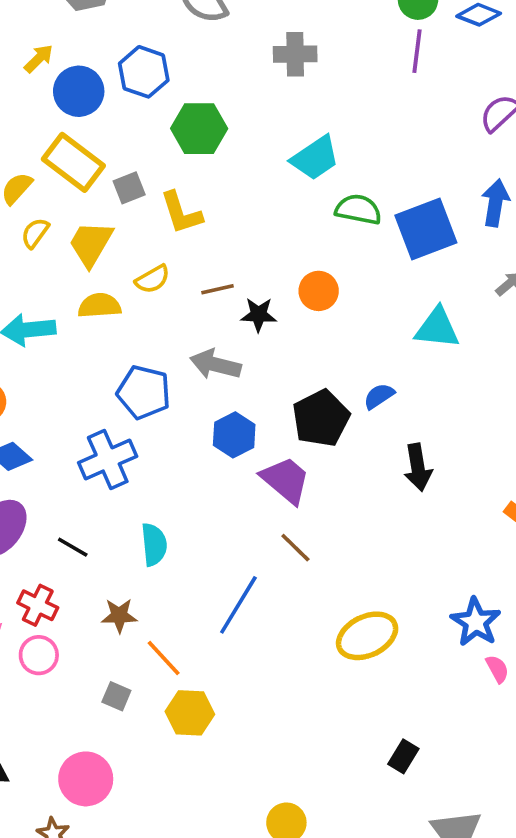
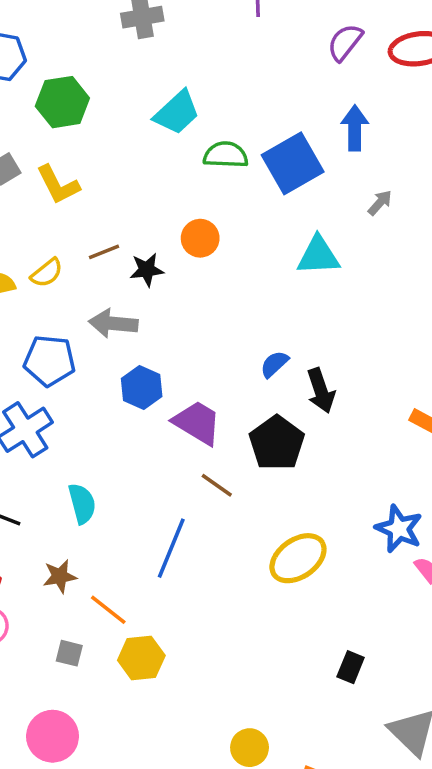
yellow semicircle: (153, 279) -> (47, 273), moved
blue semicircle: (379, 396) -> (274, 364), moved
black pentagon: (321, 418) -> (277, 443), moved

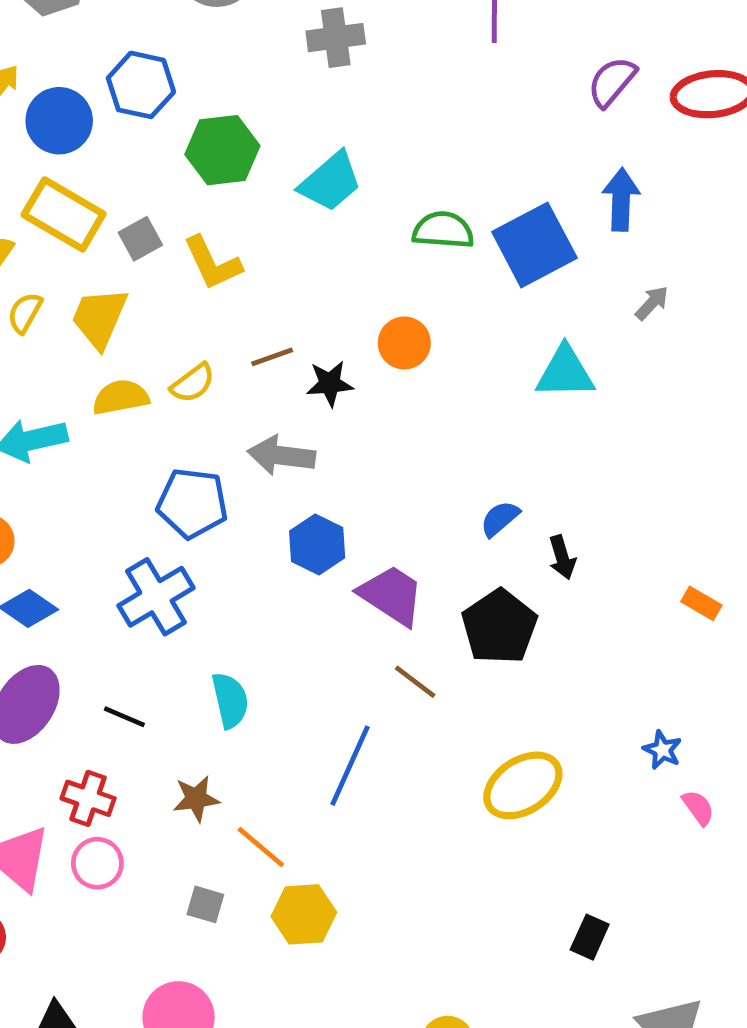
cyan trapezoid: (177, 113) -> (330, 182), moved
black arrow: (321, 391) -> (562, 557), size x0.7
blue star: (399, 529) -> (662, 750), size x0.6

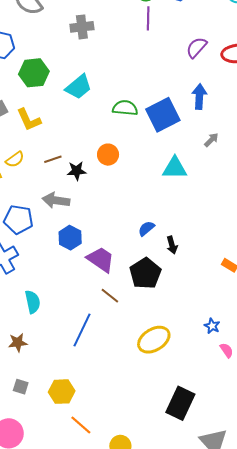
yellow semicircle: (193, 383) -> (15, 159), moved
orange line: (261, 847) -> (81, 425), moved
black rectangle: (590, 937) -> (180, 403), size x1.8

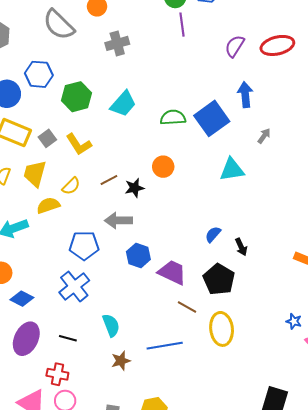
blue line: (82, 330) -> (165, 346), turned 64
yellow ellipse: (154, 340) -> (222, 329), moved, turned -56
brown star: (18, 343) -> (121, 361), moved

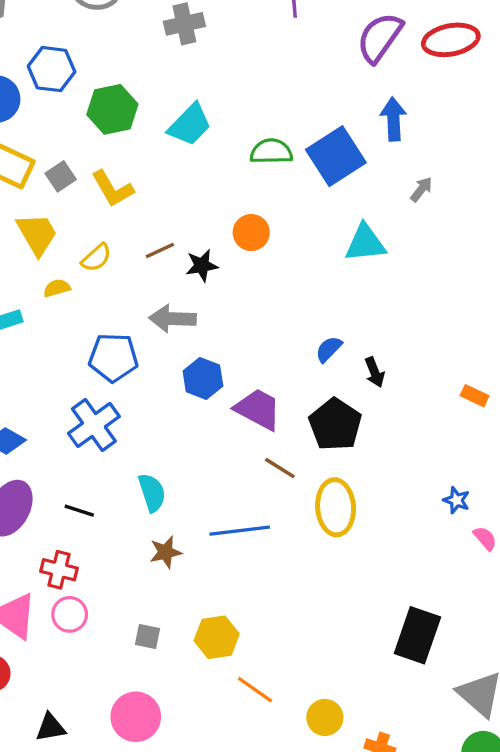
purple semicircle: (235, 46) -> (380, 38), size x1.4
yellow trapezoid: (35, 174) -> (37, 234), turned 132
yellow semicircle: (48, 205) -> (57, 288), size x0.7

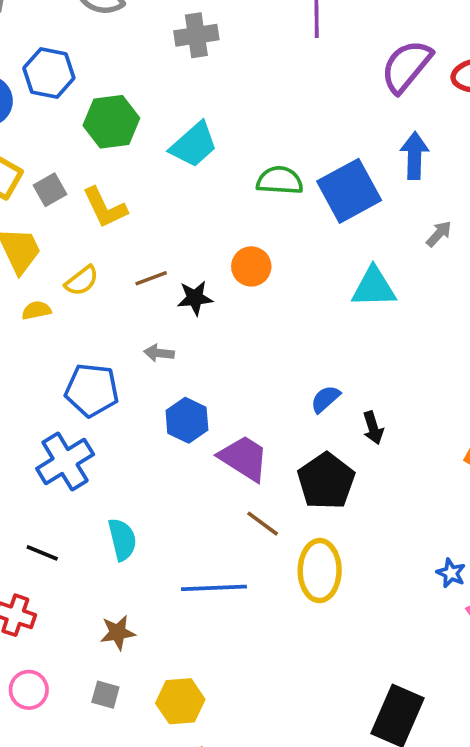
gray arrow: (173, 319) -> (159, 353), size x0.6
brown star: (166, 552) -> (118, 633), moved
pink circle: (70, 614) -> (29, 690), moved

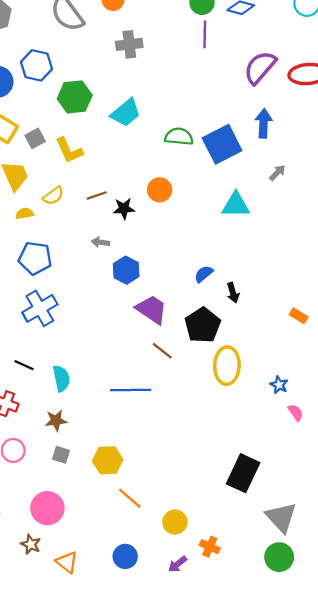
blue pentagon: (92, 390) -> (35, 258), moved
blue hexagon: (187, 420) -> (126, 270), moved
cyan semicircle: (122, 539) -> (61, 378), moved
yellow ellipse: (320, 571) -> (227, 366), moved
brown star: (118, 633) -> (56, 420), moved

